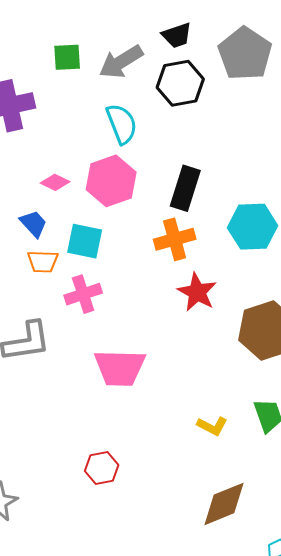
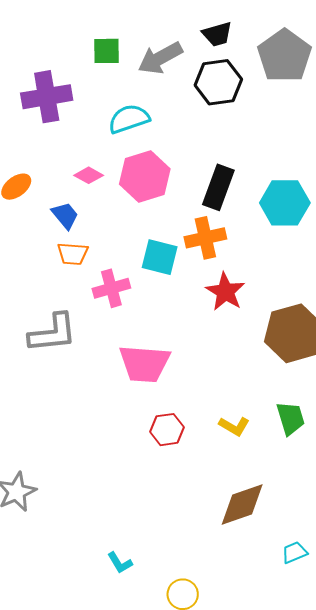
cyan semicircle: (122, 124) -> (129, 119), moved, turned -90
cyan hexagon: (253, 227) -> (285, 203), moved
cyan square: (85, 241) -> (160, 257), moved
red hexagon: (102, 468) -> (167, 430), moved

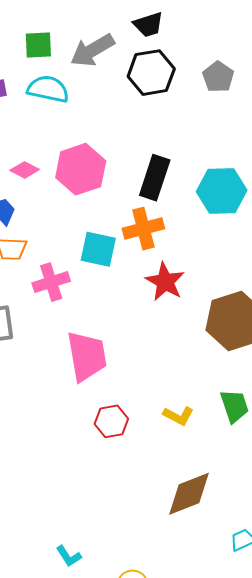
gray pentagon: (284, 56) -> (218, 77), moved, size x0.6
cyan semicircle: (129, 119) -> (48, 89), moved, turned 33
pink trapezoid: (144, 364) -> (87, 356), turned -102

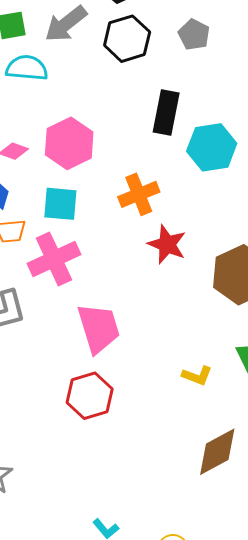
black rectangle: (155, 178) -> (166, 112), moved
cyan square: (98, 249) -> (60, 204), moved
pink cross: (51, 282) -> (54, 259), size x1.4
red hexagon: (111, 421) -> (90, 396), moved, size x1.4

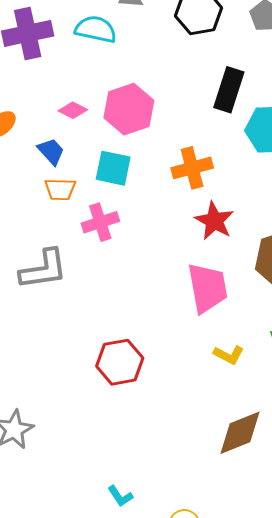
pink cross: (54, 259) -> (100, 222), size x0.7
pink trapezoid: (99, 328) -> (208, 288), moved

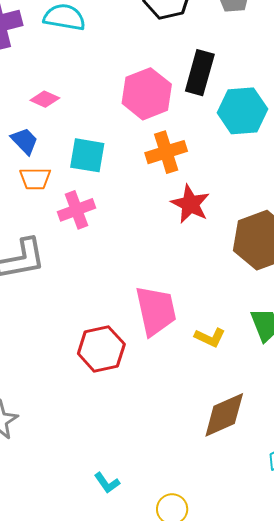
pink hexagon: (129, 109) -> (147, 94), moved
pink trapezoid: (208, 288) -> (156, 311), moved

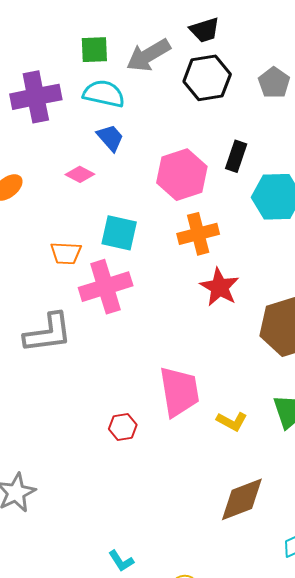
black rectangle: (200, 73) -> (236, 156), size x0.7
blue trapezoid: (25, 141) -> (110, 138), moved
pink cross: (76, 210) -> (106, 287), size x1.4
red hexagon: (101, 349) -> (123, 427), size x0.6

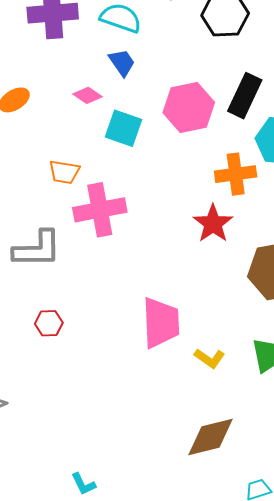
black rectangle: (236, 156) -> (245, 96), size x1.4
cyan square: (119, 233) -> (124, 128), moved
orange cross: (198, 234) -> (236, 174), moved
red hexagon: (123, 427) -> (49, 323), moved

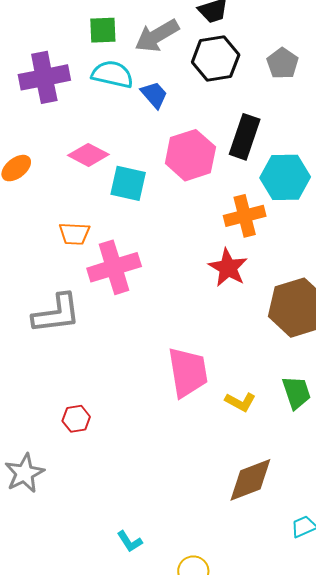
blue trapezoid: (122, 62) -> (154, 95), moved
pink diamond: (87, 95) -> (88, 155), size x1.4
red hexagon: (49, 323) -> (76, 419), moved

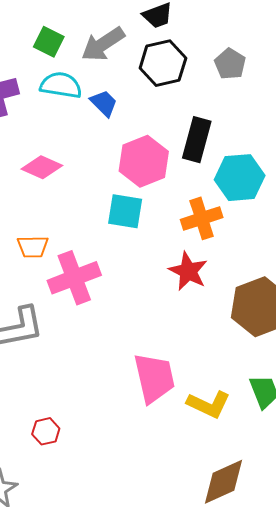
green square: (103, 30) -> (49, 42), turned 32
cyan square: (128, 183) -> (125, 211), moved
yellow L-shape: (240, 402) -> (209, 404), size x1.4

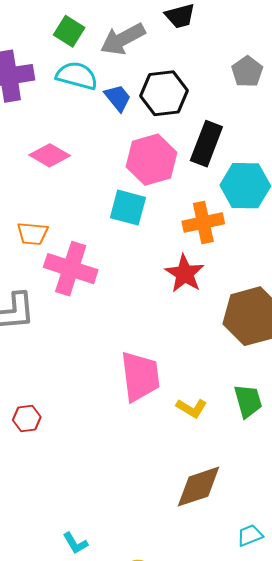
black hexagon: (163, 63) -> (164, 93), moved
pink cross: (74, 278) -> (71, 269), turned 33
yellow L-shape: (209, 404) -> (192, 408), size x0.7

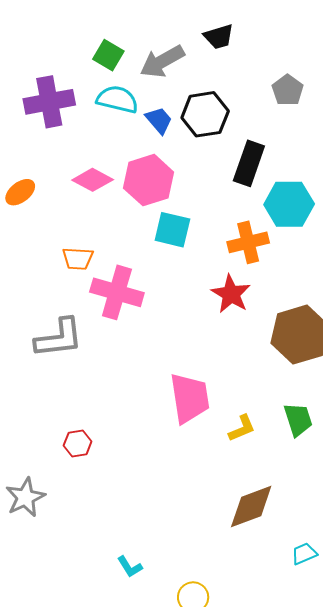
pink hexagon: (151, 160) -> (149, 180), moved
yellow L-shape: (192, 408) -> (242, 428), turned -52

